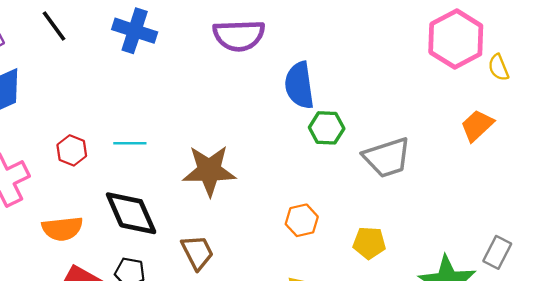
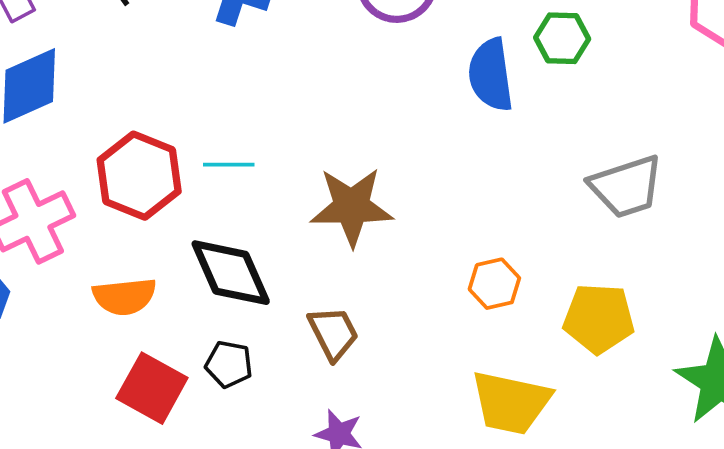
green hexagon: (327, 128) -> (562, 38), moved
red hexagon: (72, 150) -> (139, 176), size x1.8
yellow pentagon: (369, 243) -> (599, 318), size x1.4

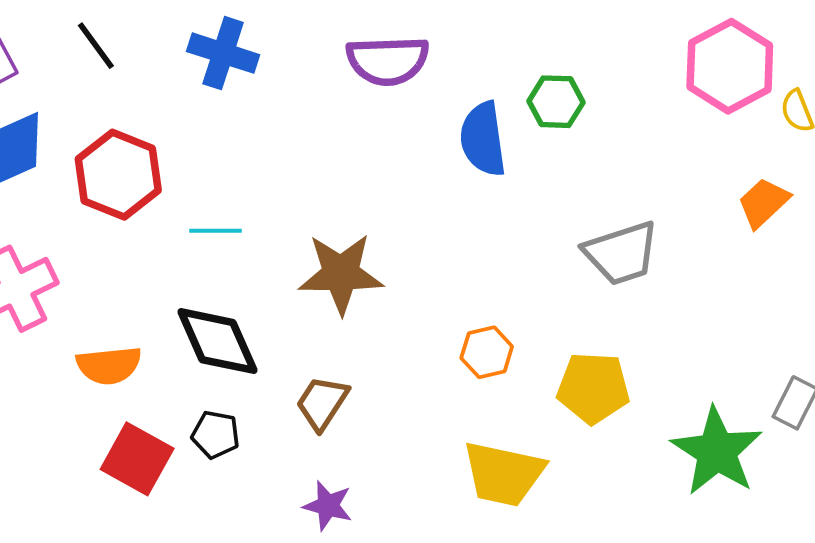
red hexagon: (139, 176) -> (118, 175), moved
brown trapezoid: (333, 333) -> (322, 403), turned -120

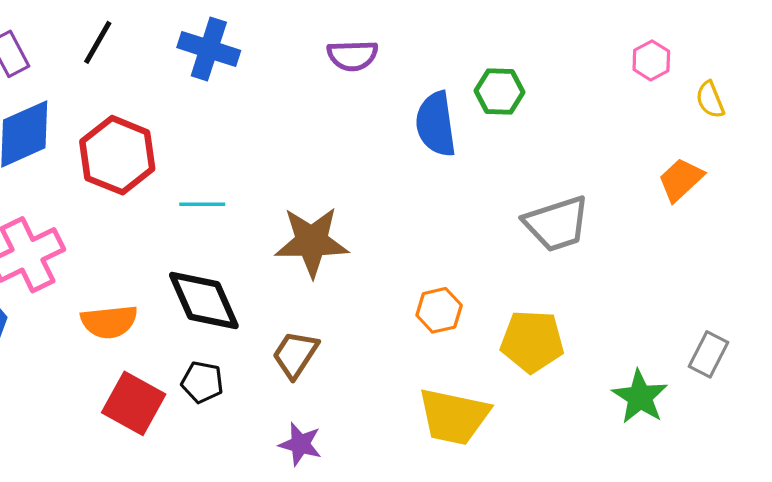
black line: (96, 46) -> (98, 42), turned 66
purple semicircle: (388, 61) -> (352, 56), size x0.7
pink hexagon: (730, 66) -> (651, 60), size x0.5
green star: (717, 451) -> (640, 397), size x0.7

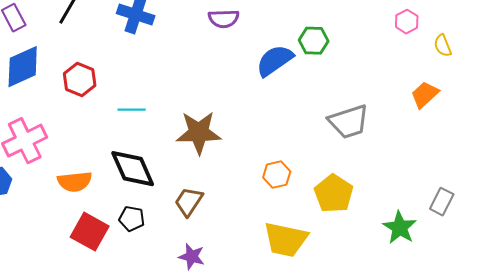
blue semicircle: (436, 124) -> (275, 61), turned 63
red hexagon: (117, 155) -> (80, 80), size x0.7
yellow pentagon: (532, 341) -> (334, 194), turned 30

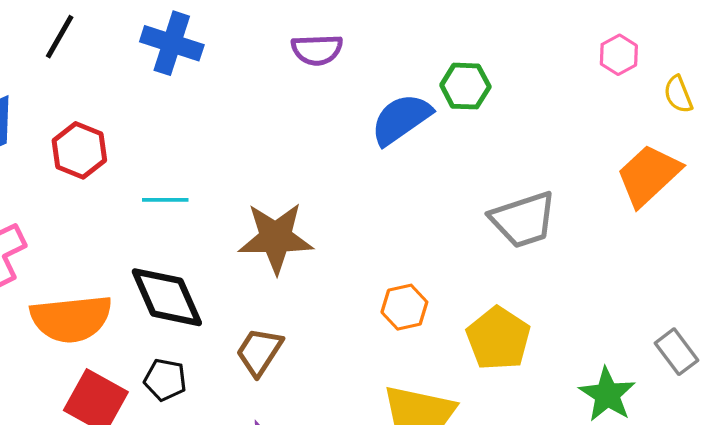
orange trapezoid: (425, 95) -> (649, 175), size x1.4
orange semicircle: (75, 182) -> (71, 319), size x1.4
gray rectangle: (442, 202) -> (677, 352), turned -64

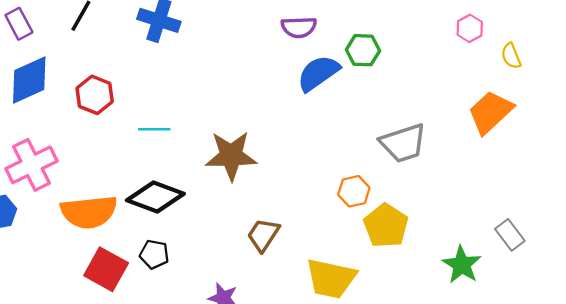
purple semicircle: (317, 50) -> (299, 27), moved
black diamond: (167, 297) -> (155, 197), turned -46
orange hexagon: (404, 307) -> (354, 191), moved
brown trapezoid: (259, 352) -> (263, 235), moved

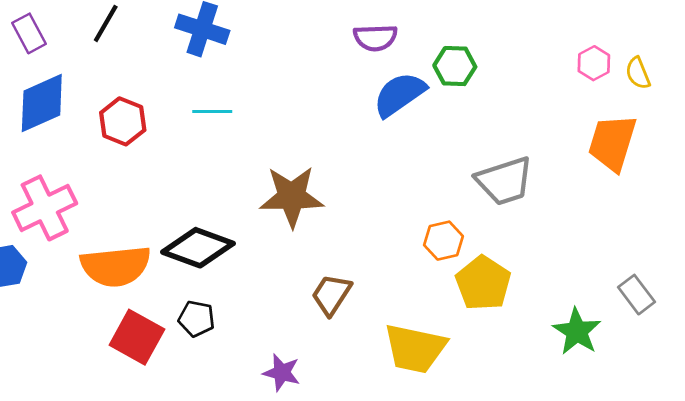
pink hexagon: (470, 28) -> (594, 63), moved
orange trapezoid: (490, 112) -> (612, 143), turned -30
cyan line: (154, 129) -> (212, 111), moved

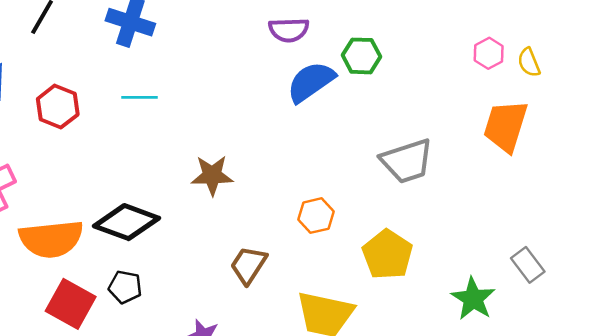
brown star: (292, 197) -> (212, 175), size x0.7
orange hexagon: (443, 241) -> (316, 216), moved

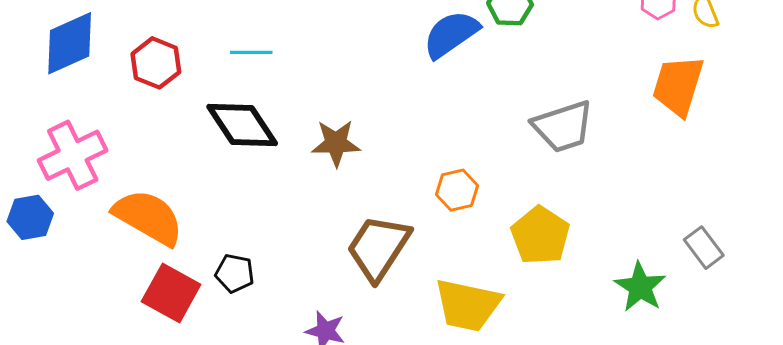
black diamond: (126, 222) -> (242, 125), moved, turned 36
orange semicircle: (51, 239) -> (148, 217), turned -144
brown trapezoid: (249, 265) -> (378, 248), size x1.5

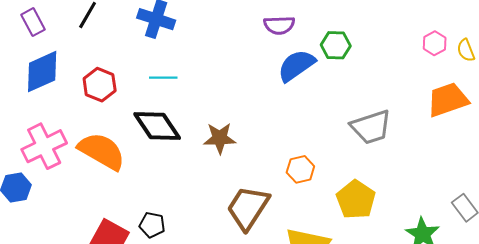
orange trapezoid: (678, 86) -> (448, 100), turned 54
orange semicircle: (148, 217) -> (102, 151), moved

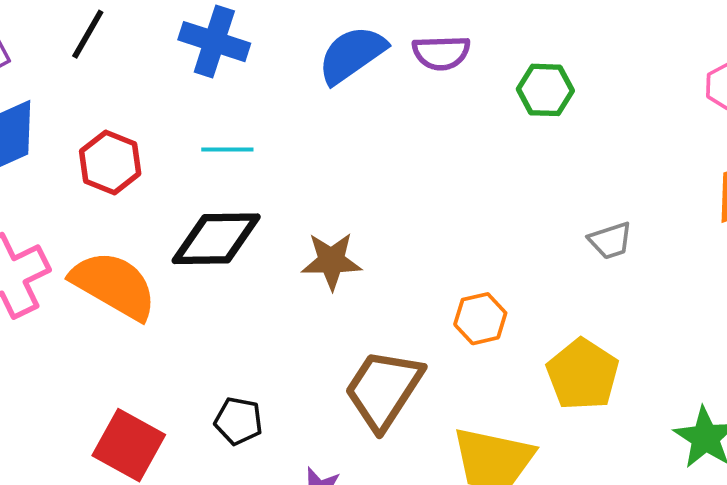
blue semicircle: (296, 65) -> (352, 55), moved
black diamond: (157, 126) -> (216, 239), turned -57
gray trapezoid: (371, 127) -> (610, 241), size x0.6
black pentagon: (152, 225) -> (238, 421), moved

